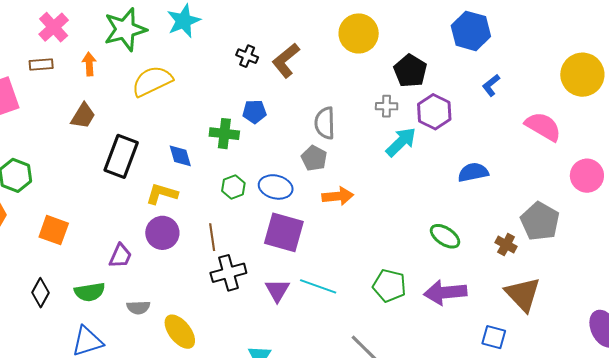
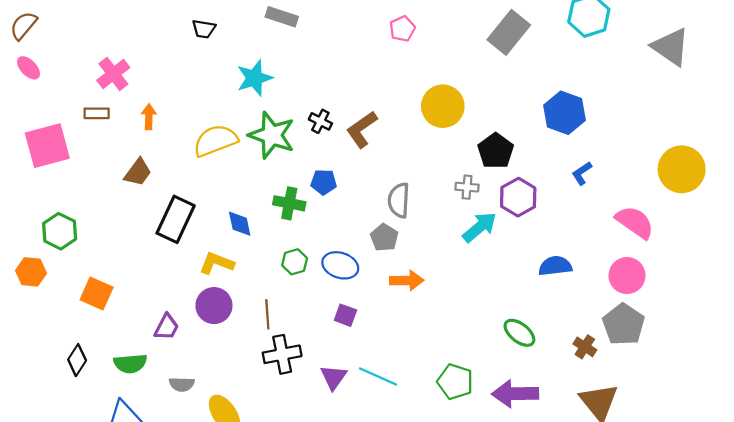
green star: (125, 29) -> (272, 135), moved, turned 30
pink circle: (587, 176) -> (627, 276), moved
purple square: (284, 232) -> (345, 315), size x0.5

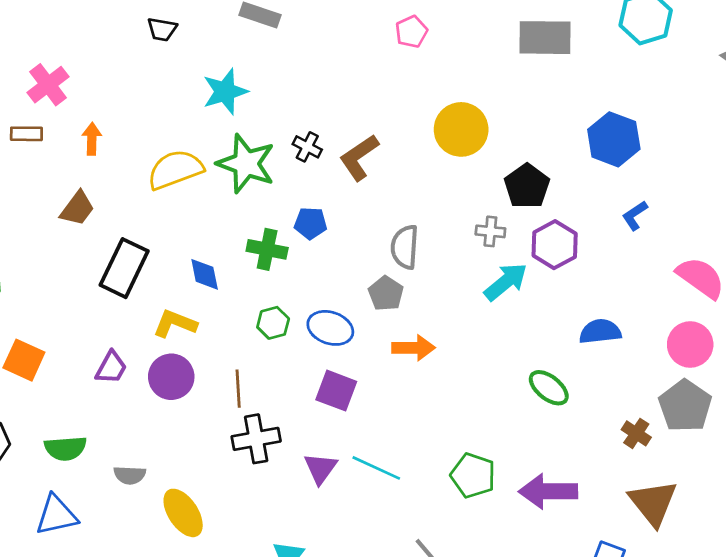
gray rectangle: (509, 32) -> (545, 38), turned 51
purple square: (345, 315) -> (336, 391), size x1.4
purple trapezoid: (167, 327) -> (111, 368), moved
green ellipse: (519, 333) -> (549, 388), moved

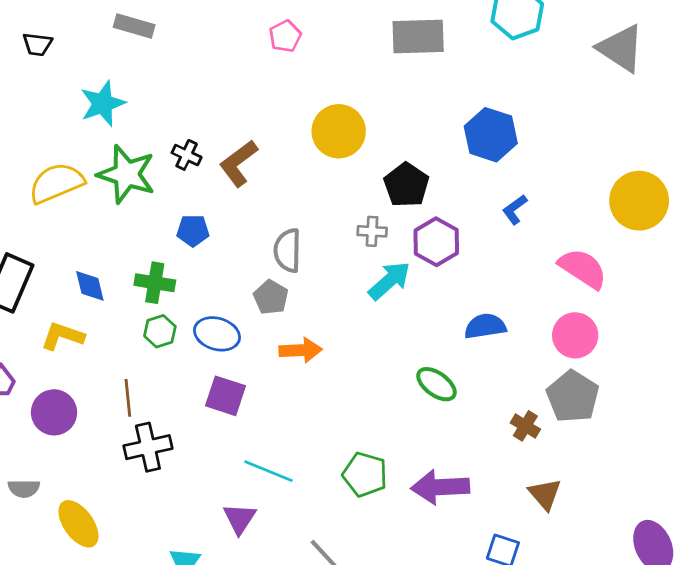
green cross: (267, 249) -> (155, 283), moved
purple circle: (171, 377) -> (54, 412), moved
purple triangle: (320, 468) -> (240, 519), moved
brown triangle: (653, 503) -> (545, 494), size x0.7

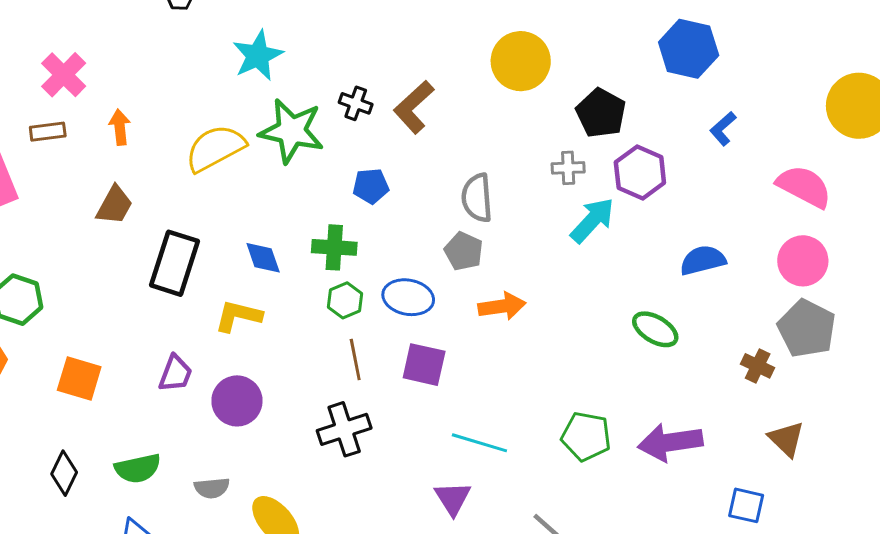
brown line: (128, 398) -> (355, 359), moved

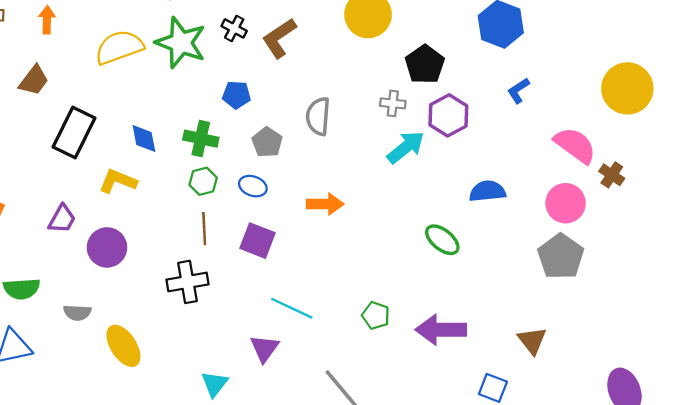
gray pentagon: (464, 251) -> (267, 142), moved
blue ellipse: (408, 297) -> (253, 186), size x0.7
brown cross: (758, 366) -> (612, 175), moved
green pentagon: (586, 436) -> (376, 315), size x0.7

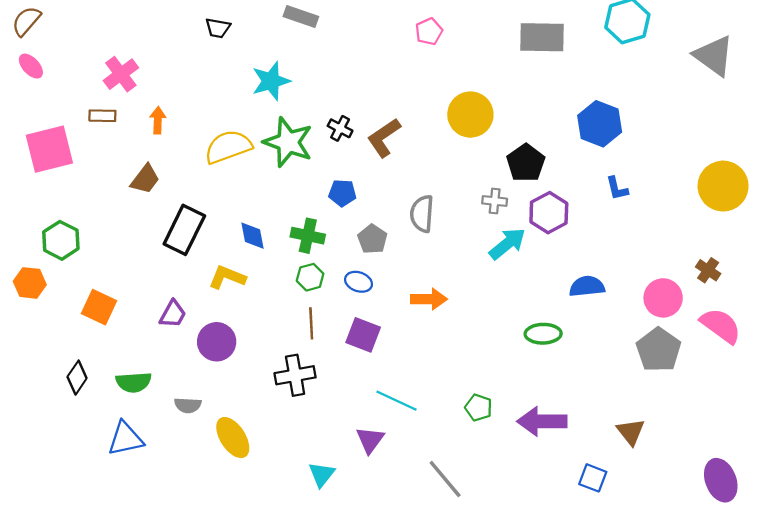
blue L-shape: (518, 91) -> (617, 188), turned -70
pink semicircle: (575, 145) -> (721, 326), moved
green ellipse: (442, 240) -> (543, 334), turned -40

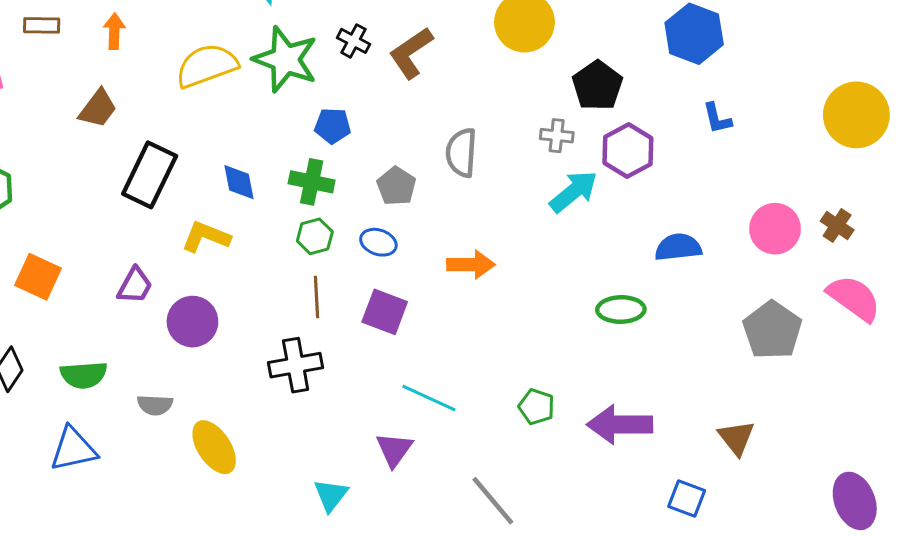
blue pentagon: (342, 193) -> (333, 126), moved
pink circle: (663, 298) -> (775, 229), moved

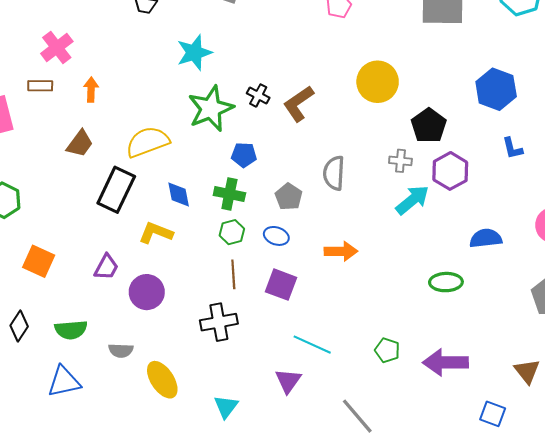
green star: (285, 59) -> (211, 109), turned 30
yellow semicircle: (207, 66) -> (148, 142), moved
cyan triangle: (331, 495) -> (226, 407), moved

